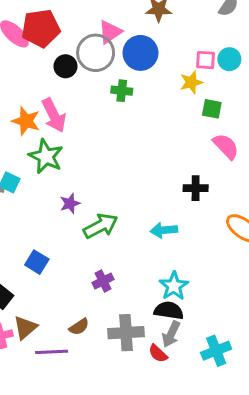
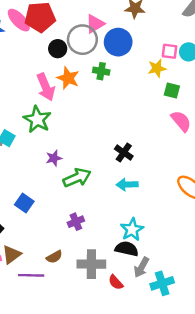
orange star: (26, 121) -> (68, 78), moved
black cross: (196, 188) -> (124, 153), moved, turned 30
gray arrow: (171, 334) -> (141, 267), moved

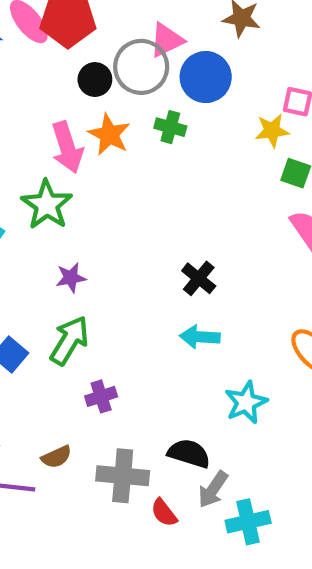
green arrow: (77, 178) -> (69, 340), moved, turned -40
cyan star: (132, 230) -> (246, 402), moved

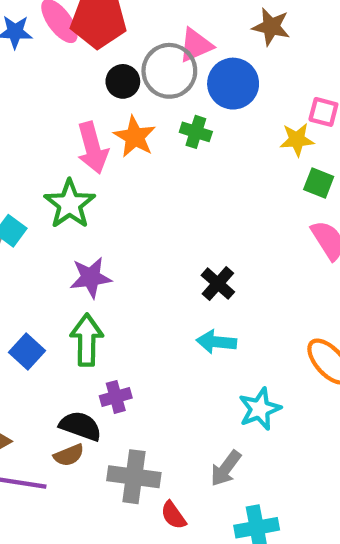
purple star: (71, 278) -> (91, 278), size x1.4
green arrow: (69, 340) -> (87, 340), turned -33
black semicircle: (189, 453) -> (80, 426), moved
gray arrow: (213, 489) -> (226, 468), moved

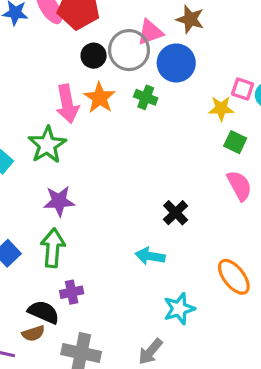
brown star: (271, 27) -> (190, 19), moved
black cross: (218, 284) -> (176, 213), moved

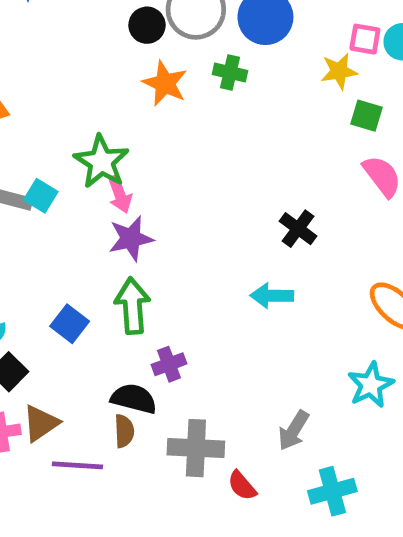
pink arrow: (67, 104) -> (120, 194), moved, size x0.7
cyan star: (179, 309) -> (371, 385), moved
brown semicircle: (33, 333) -> (124, 431), turned -65

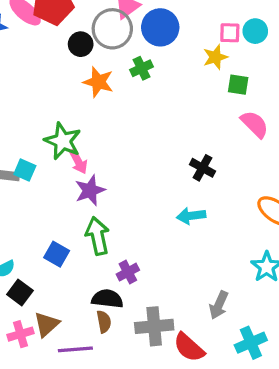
green cross: (230, 72) -> (141, 68), turned -30
red semicircle: (242, 486) -> (189, 347), size x1.5

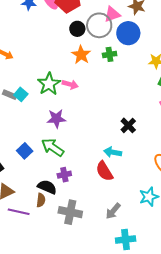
pink arrow: (78, 161) -> (70, 84), moved, turned -63
green arrow: (98, 236) -> (53, 147), turned -60
red semicircle: (189, 347) -> (104, 171), moved

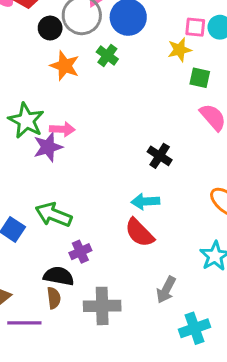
green cross: (110, 54) -> (107, 55), turned -32
pink arrow: (70, 84) -> (62, 129), moved
purple star: (56, 119) -> (48, 147), moved

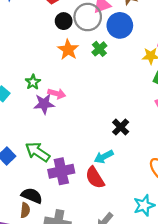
green star: (26, 121) -> (33, 82), size x0.6
cyan arrow: (145, 201) -> (104, 157), turned -36
purple cross: (80, 252) -> (61, 171), moved, size x1.6

